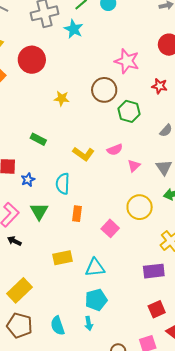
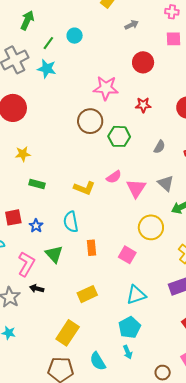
yellow star: (62, 98) -> (23, 154), moved
pink triangle: (134, 166) -> (136, 188), size x1.5
cyan triangle: (95, 268) -> (136, 295), moved
yellow rectangle: (20, 290) -> (68, 333), moved

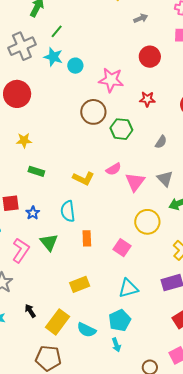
cyan circle: (75, 36) -> (75, 66), moved
black arrow: (37, 289) -> (30, 311), moved, turned 40
cyan semicircle: (98, 361) -> (87, 330), moved, turned -36

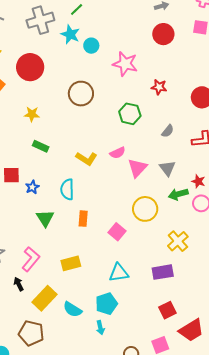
red circle: (150, 57) -> (163, 34), moved
brown circle: (93, 112) -> (81, 94), moved
pink L-shape: (21, 250) -> (31, 259), moved

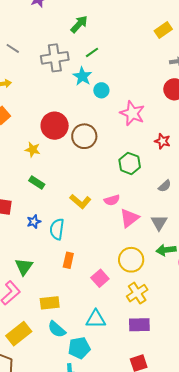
red circle: (30, 67) -> (55, 126), moved
blue star: (32, 187) -> (34, 222), moved
green triangle: (45, 218) -> (24, 267), moved
yellow cross: (178, 241) -> (137, 293), moved
cyan semicircle: (72, 309) -> (57, 329), moved

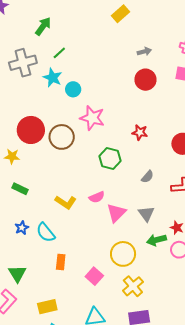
yellow rectangle: (163, 30) -> (121, 14), moved
pink star: (132, 113) -> (92, 118), moved
cyan semicircle: (57, 229) -> (46, 233), turned -40

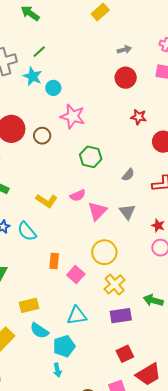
green arrow: (43, 26) -> (30, 13), moved, turned -90
red star: (140, 132) -> (139, 117), moved
brown circle: (62, 137) -> (42, 136), size x0.7
green arrow: (156, 240) -> (153, 300), moved, turned 30
orange rectangle: (61, 262) -> (54, 261), moved

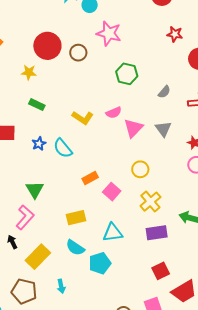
yellow circle: (104, 252) -> (140, 169), size x0.7
orange rectangle: (54, 261) -> (90, 178), turned 56
yellow rectangle: (29, 305) -> (76, 218), moved
cyan arrow: (57, 370) -> (61, 286), moved

